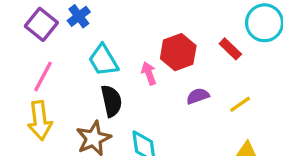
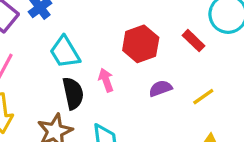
pink arrow: (149, 73) -> (106, 80), moved

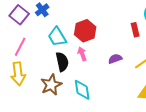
red rectangle: (193, 41) -> (135, 30), turned 32
red hexagon: (141, 44) -> (85, 31), moved

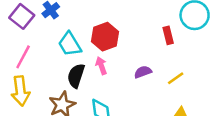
black semicircle: (62, 62) -> (76, 76), turned -150

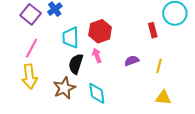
cyan trapezoid: (70, 44) -> (71, 38), turned 30
yellow line: (176, 78) -> (159, 66), turned -40

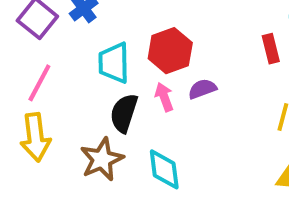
purple semicircle: (132, 61) -> (202, 89), moved

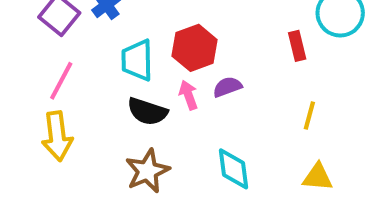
black semicircle: (124, 113) -> (147, 111), turned -90
brown star: (102, 159) -> (147, 171), moved
cyan diamond: (164, 169) -> (234, 169), moved

